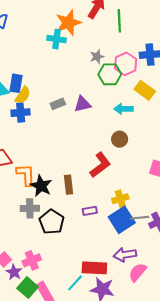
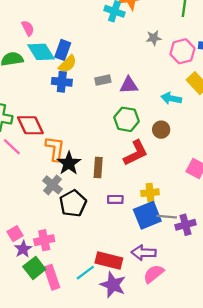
green hexagon: (110, 74) -> (127, 119), moved
gray cross: (30, 208) -> (53, 185), turned 30

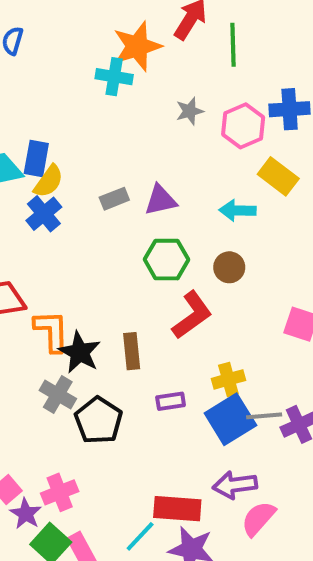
blue cross: (62, 82) -> (44, 214), turned -36

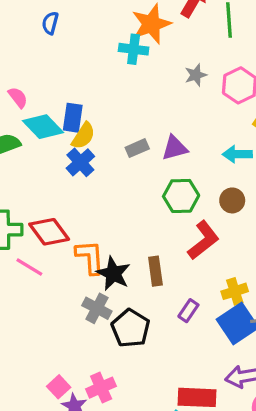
purple rectangle: (171, 401) -> (188, 311), turned -45

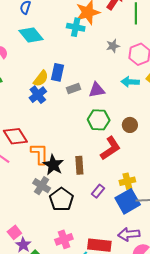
blue rectangle: (73, 118) -> (57, 72), moved
cyan diamond: (43, 127) -> (31, 35), moved
cyan arrow: (237, 154) -> (130, 82), moved
pink cross: (101, 388) -> (64, 239), moved

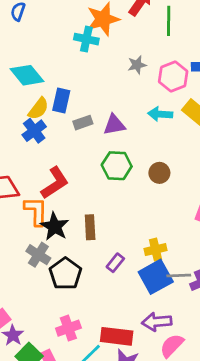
cyan diamond: (31, 35) -> (27, 75), moved
red L-shape: (110, 148) -> (55, 183), moved

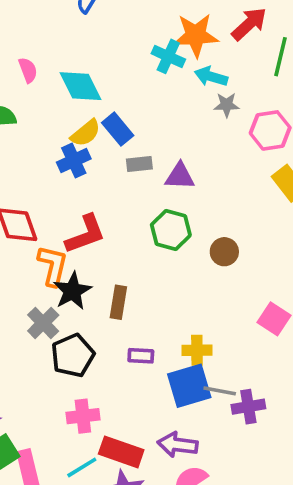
blue rectangle: (61, 101) -> (118, 129), turned -65
cyan arrow: (160, 114) -> (211, 76), moved
purple rectangle: (115, 263) -> (141, 356), turned 42
pink cross: (68, 328) -> (83, 416), moved

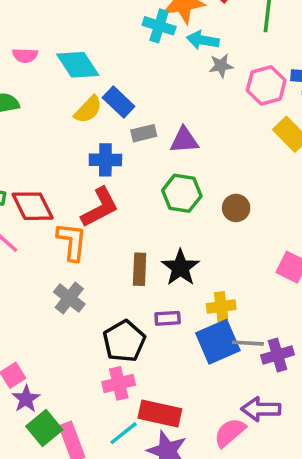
pink semicircle: (28, 70) -> (25, 55), turned 120
blue cross: (74, 161) -> (105, 160), moved, turned 32
black star: (72, 291) -> (180, 268), moved
black pentagon: (73, 356) -> (124, 341), moved
purple arrow: (178, 445) -> (261, 409), moved

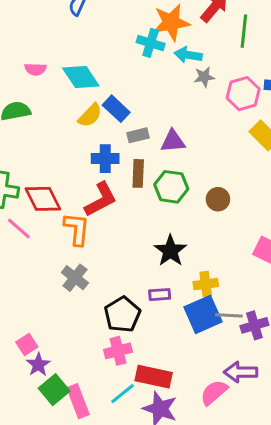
brown rectangle: (140, 269) -> (138, 173), moved

